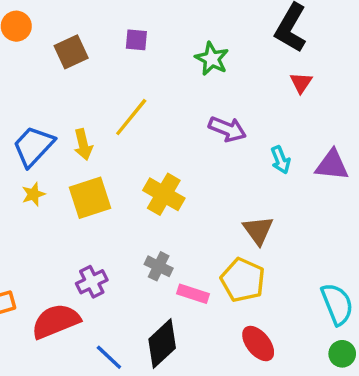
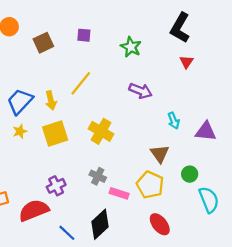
cyan arrow: (280, 160) -> (174, 121), moved
purple triangle: (332, 165) -> (206, 131), moved
green circle: (342, 354) -> (190, 174), moved

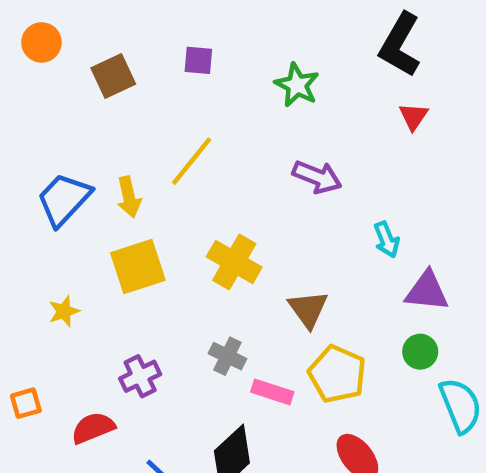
yellow star: (20, 131) -> (64, 311), moved
purple triangle: (206, 131) -> (427, 291), moved
brown triangle: (160, 154) -> (308, 309), moved
red semicircle: (34, 210) -> (93, 428), size x0.7

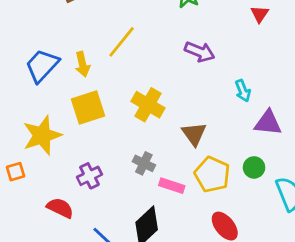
yellow star: (64, 311) -> (42, 135), size x2.0
green circle: (420, 352) -> (254, 167), moved
orange square: (26, 403) -> (16, 172), moved
red semicircle: (93, 428) -> (60, 208), turned 48

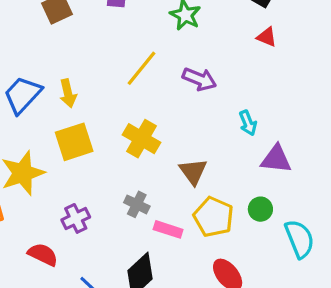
red triangle: (260, 14) -> (267, 37), turned -42
yellow line: (122, 42) -> (141, 68), moved

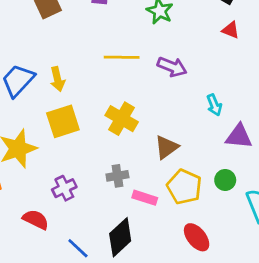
yellow line: (141, 68) -> (122, 57), turned 52
brown triangle: (193, 172) -> (167, 147), turned 30
gray cross: (137, 204) -> (117, 176), turned -35

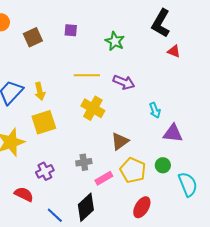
red triangle: (231, 30) -> (174, 51), moved
yellow cross: (122, 119) -> (93, 108), moved
pink rectangle: (145, 198) -> (104, 178), turned -48
red ellipse: (197, 237) -> (142, 207), turned 70

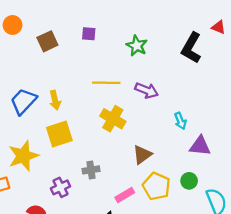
black L-shape: (161, 23) -> (191, 48), moved
red triangle: (174, 51) -> (219, 27), moved
gray cross: (84, 162) -> (91, 170), moved

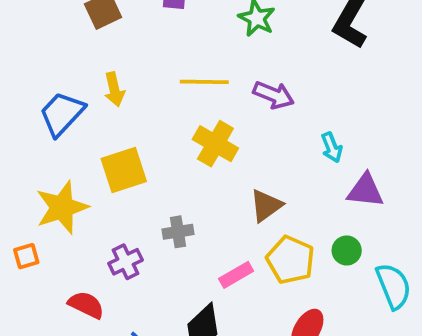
yellow arrow: (55, 100) -> (114, 89), moved

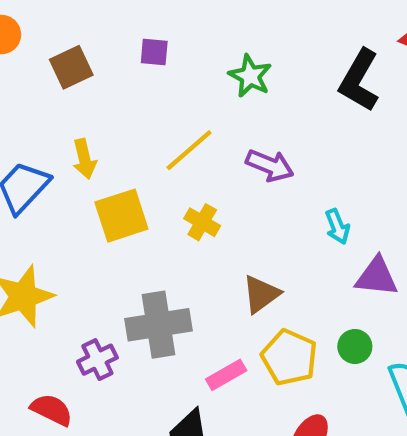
yellow line: (204, 82) -> (189, 150), turned -42
yellow cross: (215, 144) -> (202, 222), size x0.7
yellow square: (124, 170) -> (121, 216), moved
gray cross: (178, 232) -> (158, 325), size x1.8

